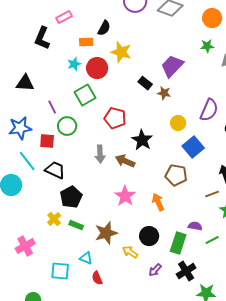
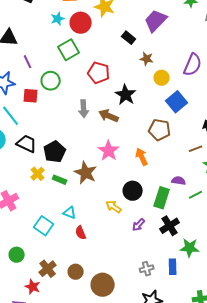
brown star: (164, 93) -> (147, 59), moved
purple line: (52, 107) -> (28, 62), moved
black trapezoid: (55, 170) -> (27, 144), moved
brown star: (106, 233) -> (86, 173), moved, turned -30
cyan square: (60, 271) -> (44, 226), turned 30

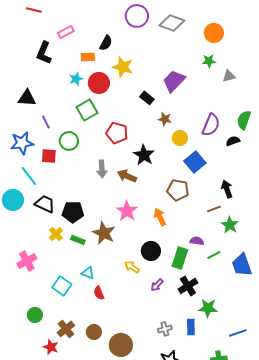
black pentagon: (55, 152) -> (73, 212), turned 30

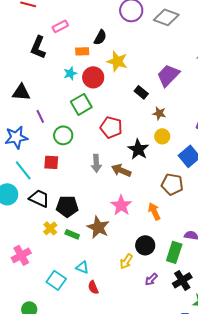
yellow circle: (180, 138) -> (162, 136), moved
red square: (49, 156) -> (51, 162), moved
yellow arrow: (132, 267) -> (126, 261), turned -91

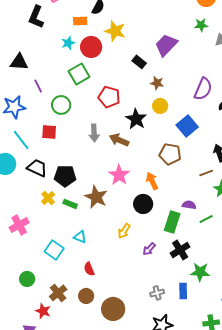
black circle: (145, 245) -> (143, 204), moved
red semicircle: (93, 287) -> (89, 269), moved

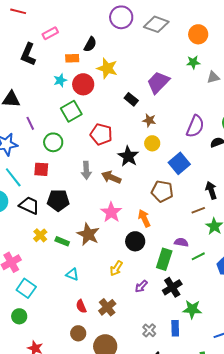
black pentagon: (65, 176) -> (58, 200), moved
cyan square: (54, 250) -> (26, 288), moved
brown cross: (58, 293) -> (107, 307), moved
gray cross: (157, 293) -> (149, 330), turned -32

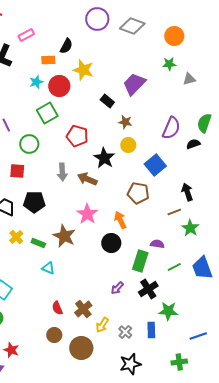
green line: (198, 256) -> (174, 267), moved
yellow arrow: (116, 268) -> (102, 325), moved
cyan triangle: (72, 274) -> (48, 268), moved

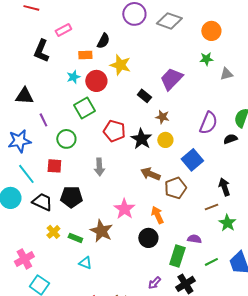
black star: (104, 158) -> (141, 139), moved
brown arrow: (87, 179) -> (150, 174), moved
brown pentagon: (138, 193) -> (175, 188), turned -30

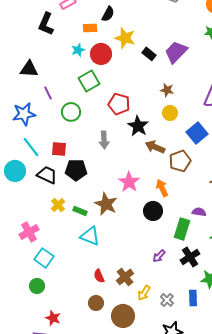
black rectangle: (144, 96) -> (149, 54), moved
black star: (141, 139) -> (138, 126), moved
red square: (54, 166) -> (59, 149), moved
cyan triangle: (85, 263) -> (90, 236), size x1.5

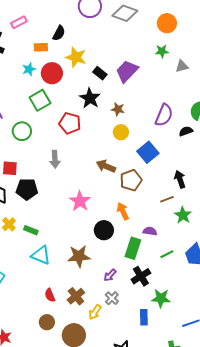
black star: (138, 126) -> (90, 98), moved
orange arrow: (162, 188) -> (123, 211), moved
brown star: (106, 204) -> (79, 256), moved, turned -30
gray cross: (167, 300) -> (112, 298), moved

